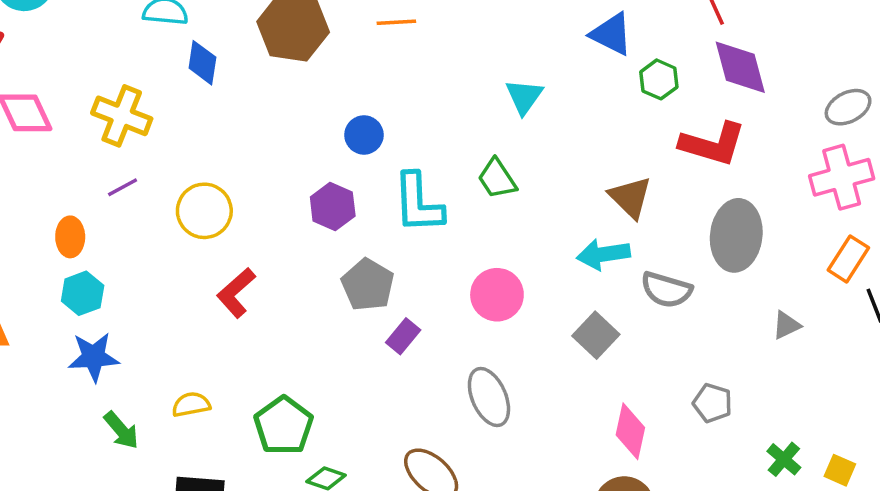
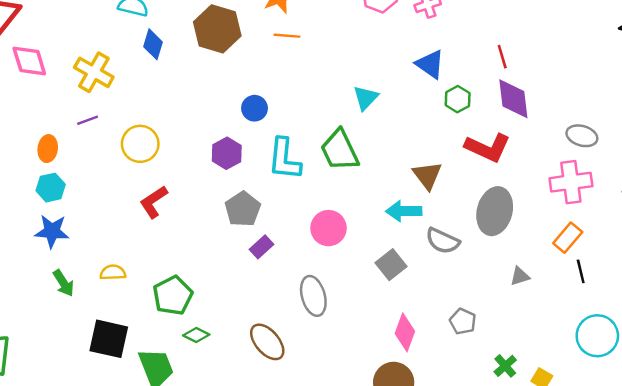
gray ellipse: (848, 107) -> (582, 136), turned 36
green trapezoid: (497, 179) -> (340, 150), size x1.5

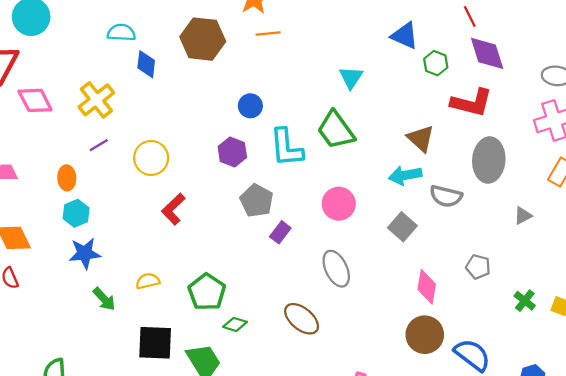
yellow cross: (94, 72) -> (96, 100), turned 33

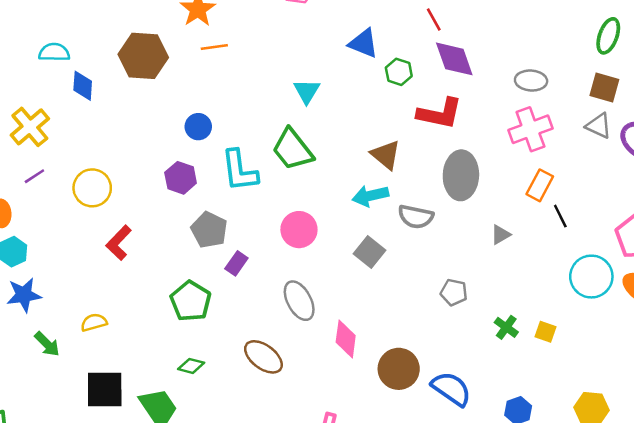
pink diamond: (427, 287) -> (346, 339), moved
green pentagon: (207, 292) -> (191, 301), moved

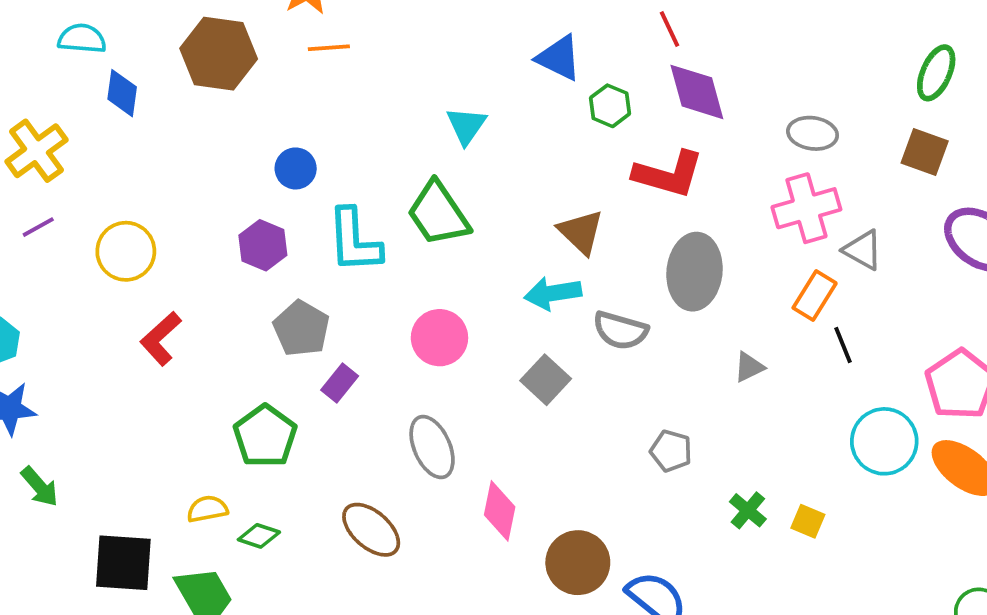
gray triangle: (599, 126) -> (863, 250), moved
yellow semicircle: (94, 322) -> (207, 509), moved

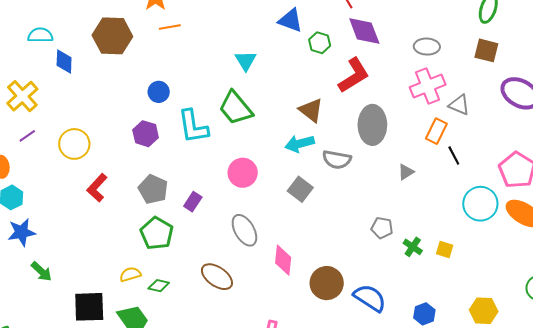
red L-shape: (668, 174) -> (354, 75), turned -42
gray pentagon: (301, 328) -> (153, 189), moved
gray pentagon: (671, 451) -> (382, 228), moved

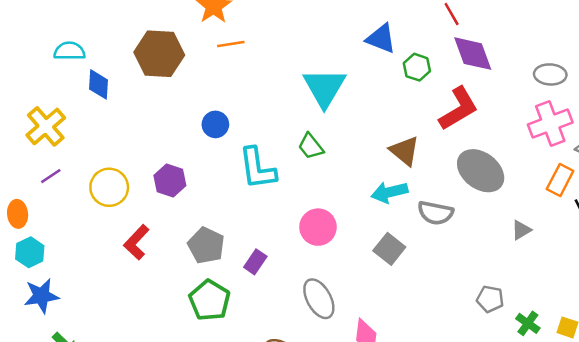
cyan triangle: (246, 61) -> (324, 88), size x1.6
green trapezoid: (236, 108) -> (311, 146), size x0.6
gray ellipse: (372, 125) -> (481, 171), turned -54
purple hexagon: (146, 134) -> (170, 180), moved

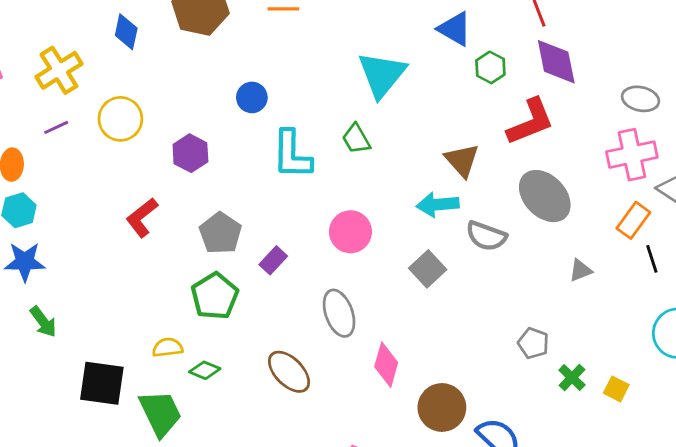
yellow circle: (109, 187) -> (120, 119), moved

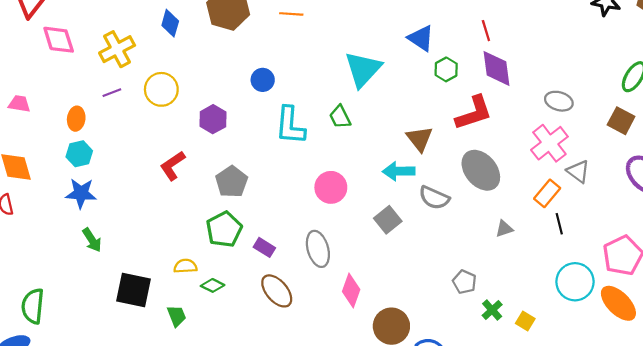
pink cross: (632, 155) -> (549, 143), turned -30
purple rectangle: (273, 260) -> (264, 247), moved, turned 75
green trapezoid: (160, 413) -> (177, 316), size x0.6

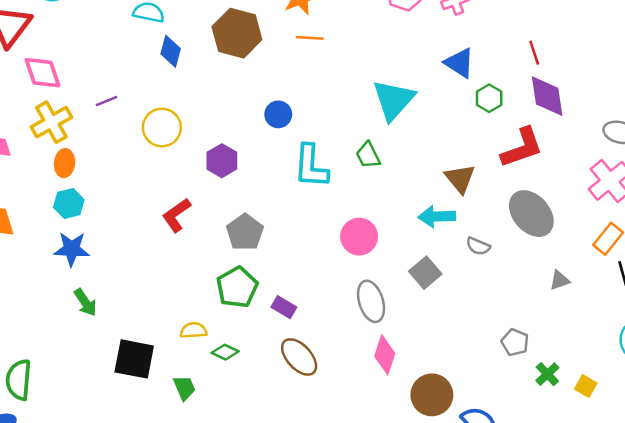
yellow cross: (117, 49) -> (51, 122), moved
purple line: (112, 93) -> (107, 101), moved
gray semicircle: (434, 198) -> (478, 246), size x0.7
gray ellipse: (318, 249) -> (371, 301), moved

